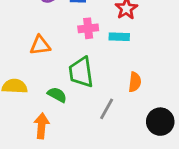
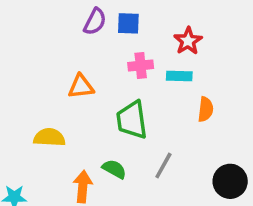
orange semicircle: (135, 82) -> (206, 109), moved
green semicircle: (57, 95) -> (114, 169), moved

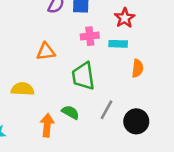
black circle: (230, 181) -> (136, 121), moved

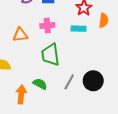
pink cross: (90, 36) -> (47, 26), moved
orange semicircle: (138, 68) -> (104, 20), moved
black circle: (136, 121) -> (93, 81), moved

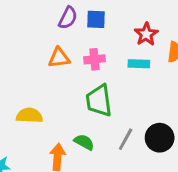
orange triangle: (20, 35) -> (59, 58), moved

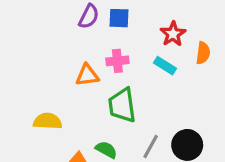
orange triangle: (59, 58) -> (87, 75), moved
cyan rectangle: (139, 64) -> (165, 66), turned 30

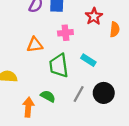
pink cross: (117, 61) -> (65, 33), moved
cyan rectangle: (165, 66) -> (88, 60), moved

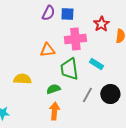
pink cross: (65, 33) -> (75, 39), size x1.5
green semicircle: (48, 96) -> (53, 89), moved, turned -48
orange arrow: (28, 107) -> (54, 111), moved

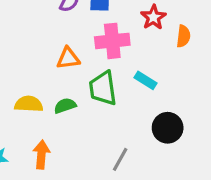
green semicircle: (53, 89) -> (65, 106), moved
gray line: (87, 95) -> (120, 159), moved
orange arrow: (54, 111) -> (41, 155), moved

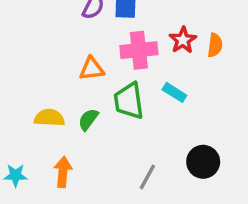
red star: (153, 17) -> (183, 40), moved
green semicircle: (65, 106) -> (88, 120), turned -35
black circle: (168, 128) -> (203, 162), moved

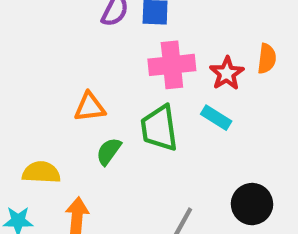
red star: (183, 40) -> (227, 73), moved
orange triangle: (92, 69) -> (90, 107), moved
yellow semicircle: (49, 118) -> (41, 172), moved

